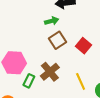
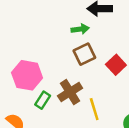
yellow line: (81, 81) -> (94, 109), moved

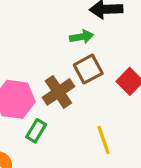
brown cross: (70, 92) -> (58, 92), moved

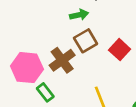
green rectangle: (36, 131) -> (45, 92), turned -66

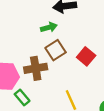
brown cross: (62, 60) -> (36, 68), turned 30

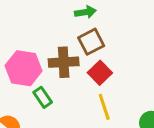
red square: (86, 56) -> (100, 73), moved

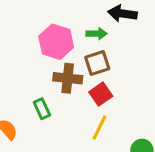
pink hexagon: (24, 68) -> (56, 42), moved
yellow line: (104, 107) -> (99, 128), turned 35

